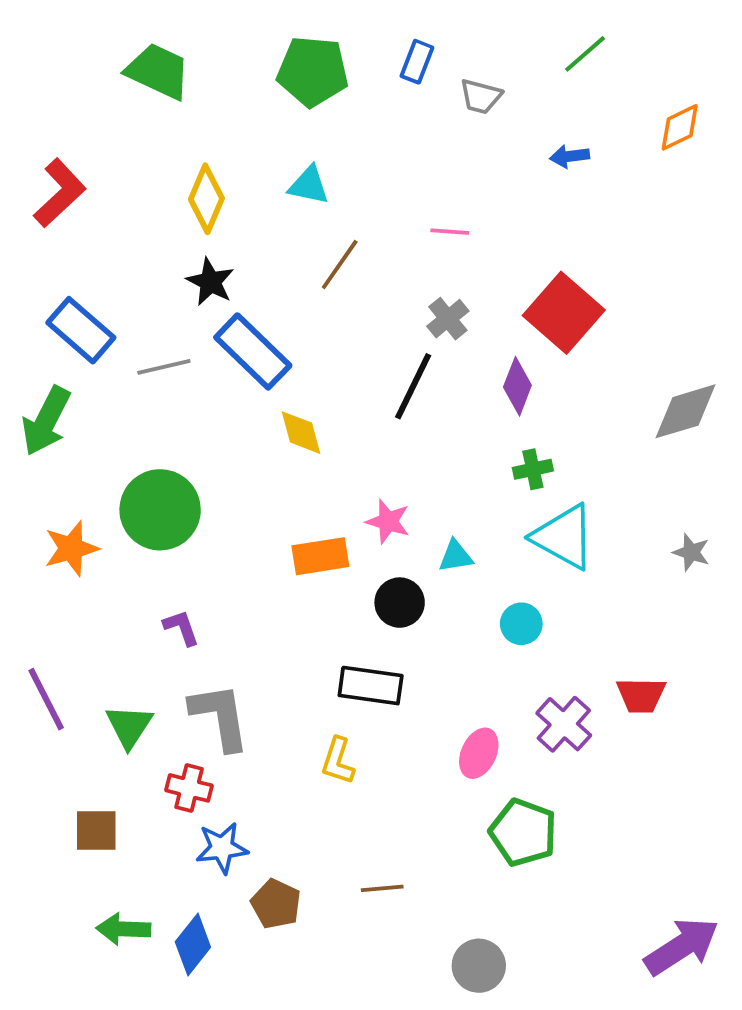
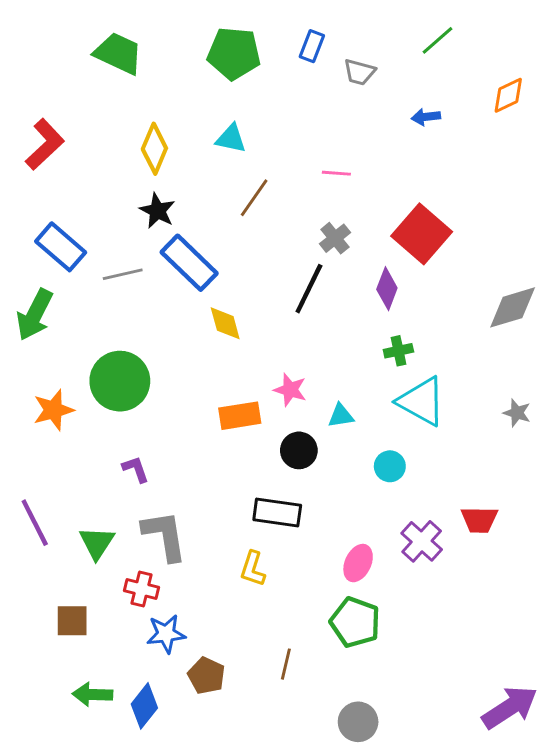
green pentagon: (523, 832) -> (355, 622), moved
brown line: (382, 888) -> (286, 664), turned -72

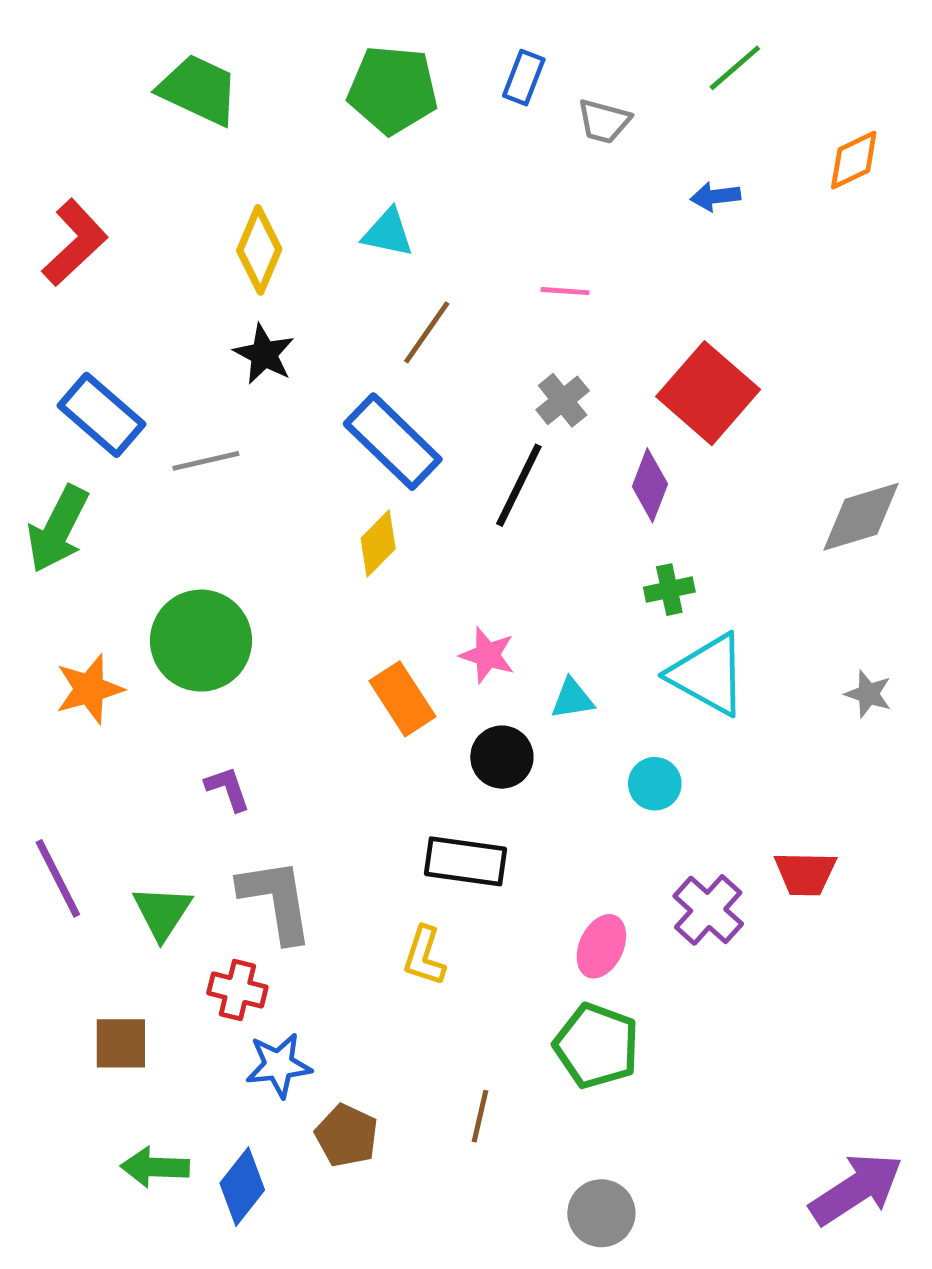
blue rectangle: (189, 263) -> (393, 442), moved
yellow diamond: (225, 323) -> (378, 543), turned 60
orange rectangle: (240, 416) -> (402, 699), turned 66

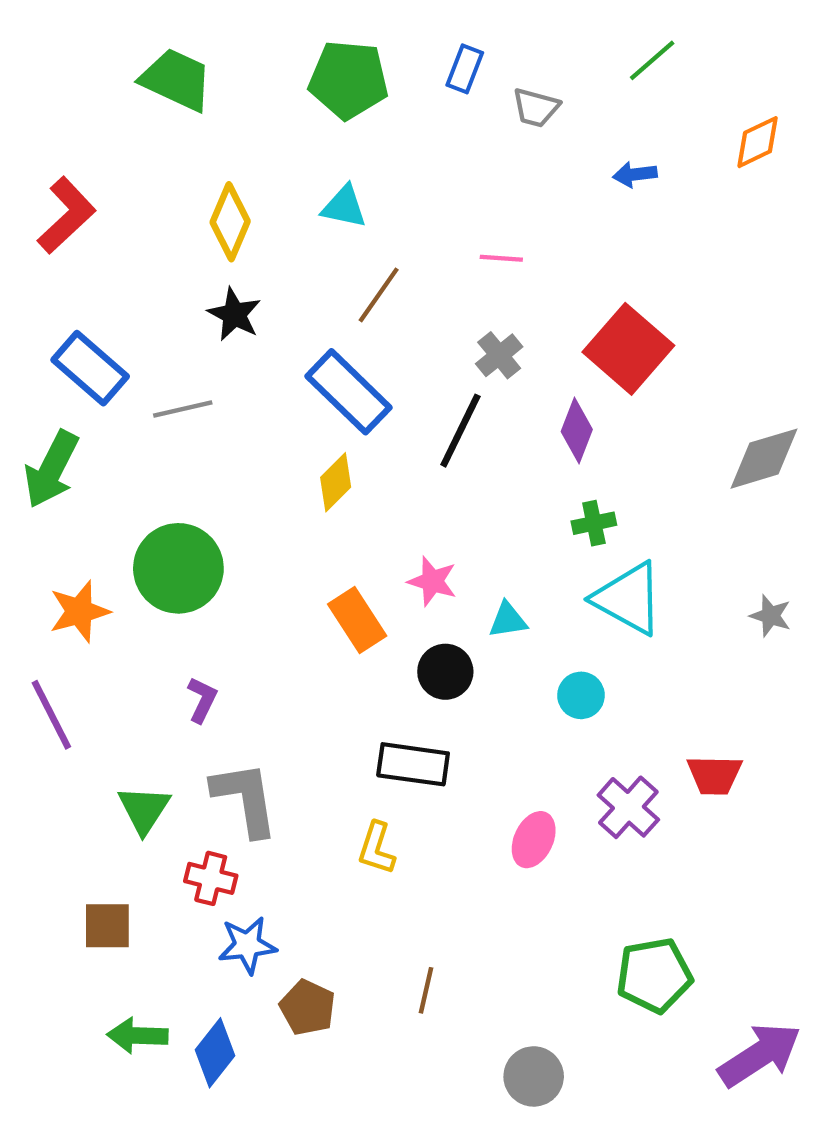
purple L-shape: (228, 789) -> (202, 700), turned 45
purple line: (58, 878) -> (51, 715), moved
green pentagon: (597, 1046) -> (654, 975), moved, turned -30

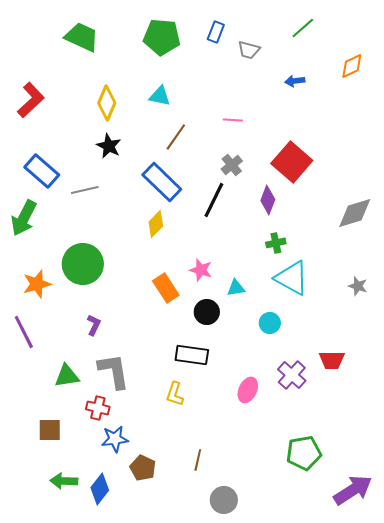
green triangle: (144, 809) -> (67, 376), turned 48
gray circle: (534, 1076) -> (224, 500), moved

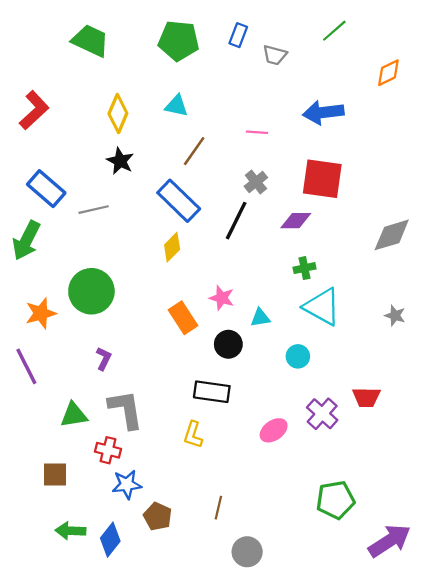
blue arrow: (295, 81) -> (323, 112), moved, size x1.8
red square: (292, 162) -> (322, 179), turned -33
purple diamond: (268, 200) -> (296, 221), turned 68
pink ellipse: (248, 390) -> (274, 430), turned 30

